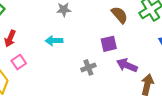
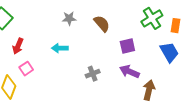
brown semicircle: (119, 15) -> (102, 24), moved
purple square: (109, 44) -> (127, 46), moved

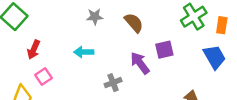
purple arrow: (129, 72) -> (140, 63), moved, turned 30
gray cross: (93, 74) -> (113, 83), moved

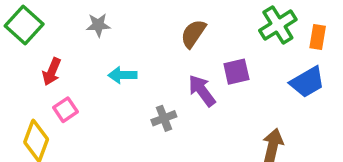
gray star: (95, 17) -> (98, 25), moved
brown semicircle: (134, 23) -> (193, 34), turned -105
blue trapezoid: (214, 57) -> (307, 82), turned 90

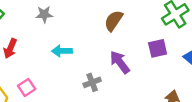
purple square: (236, 72) -> (158, 48), moved
pink square: (65, 110) -> (27, 87), moved

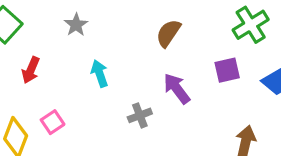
gray star: (44, 14) -> (76, 25), turned -30
cyan arrow: (62, 51) -> (100, 73), turned 72

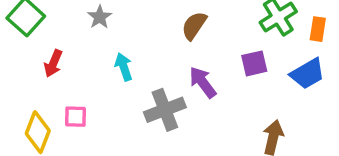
gray cross: (140, 115) -> (165, 110), size x1.6
pink square: (53, 122) -> (76, 117), turned 35

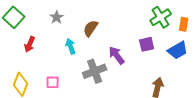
brown semicircle: (194, 26) -> (91, 28), moved
pink square: (76, 117) -> (53, 82), moved

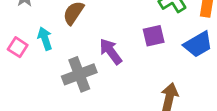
pink square: (53, 82) -> (18, 47), moved, turned 32

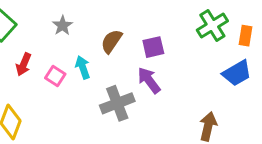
purple square: (154, 36) -> (153, 47), moved

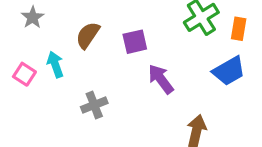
purple arrow: (149, 80) -> (161, 79), moved
gray cross: (117, 103) -> (94, 105), size x0.7

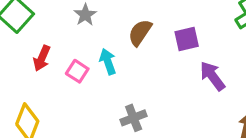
gray cross: (94, 105) -> (134, 118), moved

